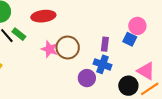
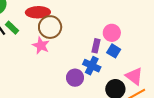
pink circle: (137, 26) -> (112, 33), moved
blue square: (130, 39) -> (114, 51), moved
brown circle: (68, 47) -> (50, 27), moved

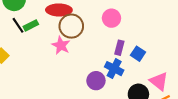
green rectangle: (12, 28) -> (31, 25), turned -72
pink circle: (112, 33) -> (111, 18), moved

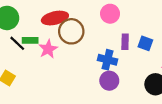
green rectangle: (31, 25) -> (30, 40), turned 40
pink star: (61, 45) -> (48, 49), moved, turned 30
blue cross: (114, 69) -> (107, 60), moved

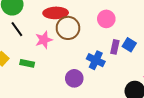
green rectangle: (30, 40) -> (27, 63), moved
blue square: (145, 43) -> (129, 45), moved
purple circle: (109, 81) -> (74, 78), moved

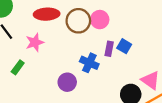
brown circle: (68, 28) -> (78, 21), moved
green rectangle: (27, 63) -> (18, 67), turned -64

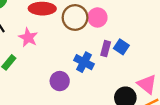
pink star: (35, 42) -> (28, 37), turned -30

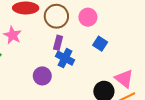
pink circle: (97, 17) -> (88, 17), moved
purple rectangle: (106, 49) -> (58, 43), moved

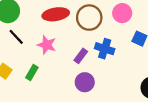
purple rectangle: (58, 43) -> (81, 56), moved, turned 32
blue cross: (65, 58) -> (105, 49), moved

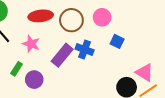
purple rectangle: (81, 56) -> (62, 55), size x1.6
purple circle: (85, 82) -> (34, 80), moved

